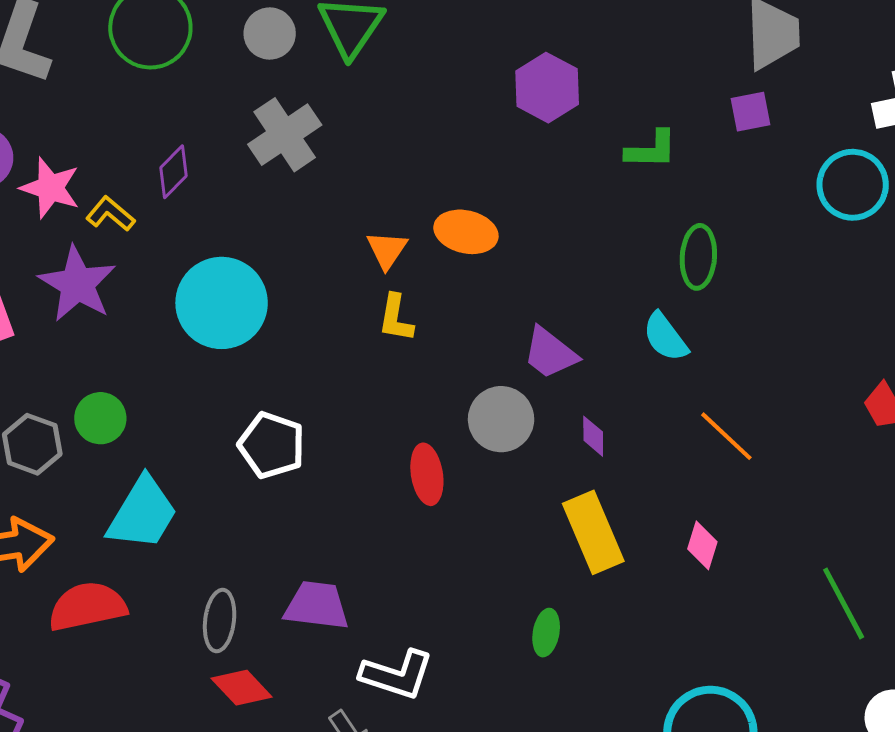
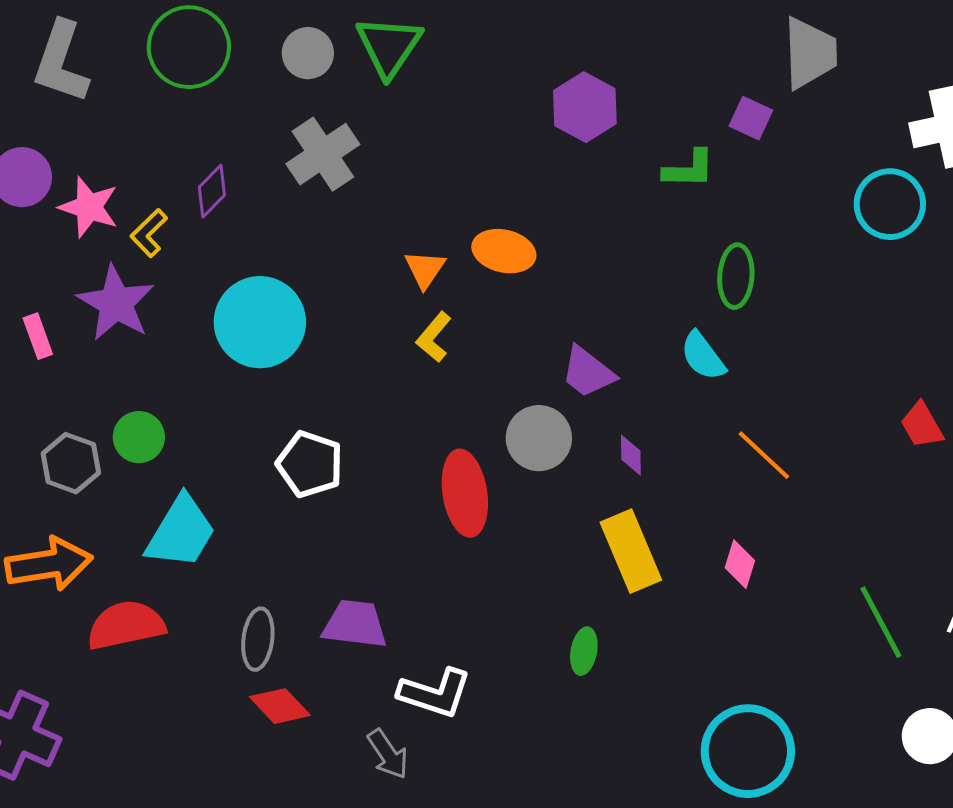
purple square: (750, 112) -> (751, 118), moved, turned 36
yellow L-shape: (110, 214) -> (149, 233), turned -84
yellow L-shape: (396, 318) -> (434, 337), turned 30
red ellipse: (427, 474) -> (465, 493), size x1.4

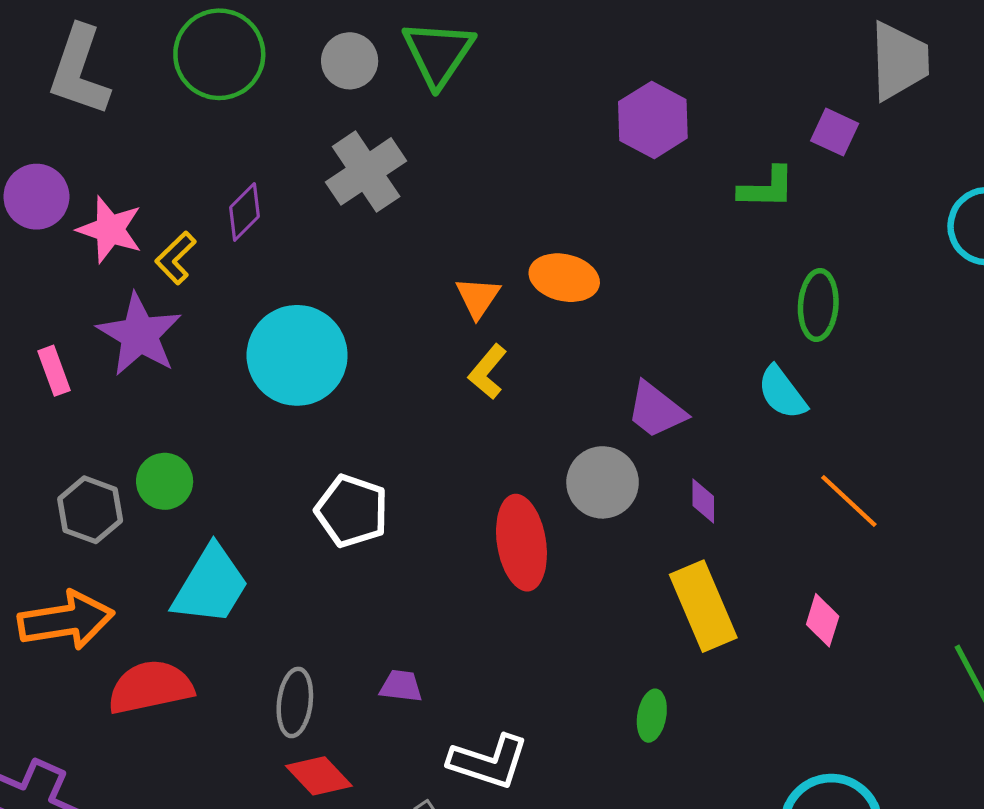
purple trapezoid: (355, 624) -> (401, 686), size x0.6

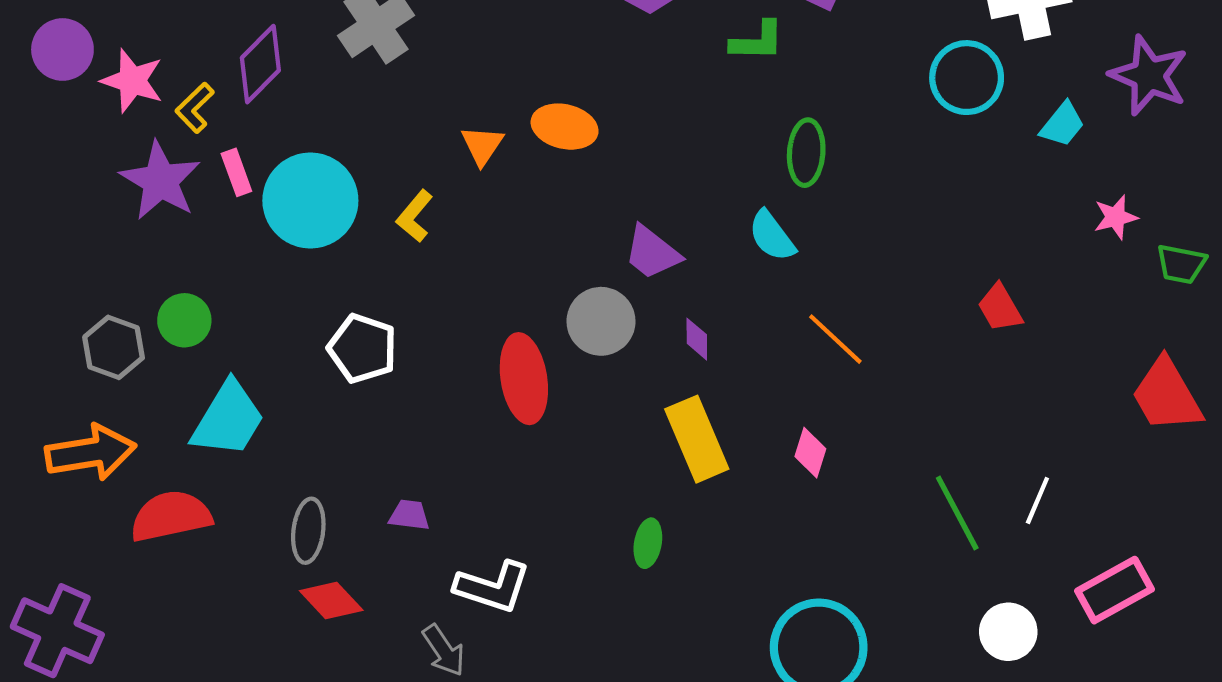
purple diamond: (244, 212) -> (260, 64), size x1.4
pink rectangle: (54, 371) -> (236, 172), moved
yellow L-shape: (488, 372) -> (415, 216), moved

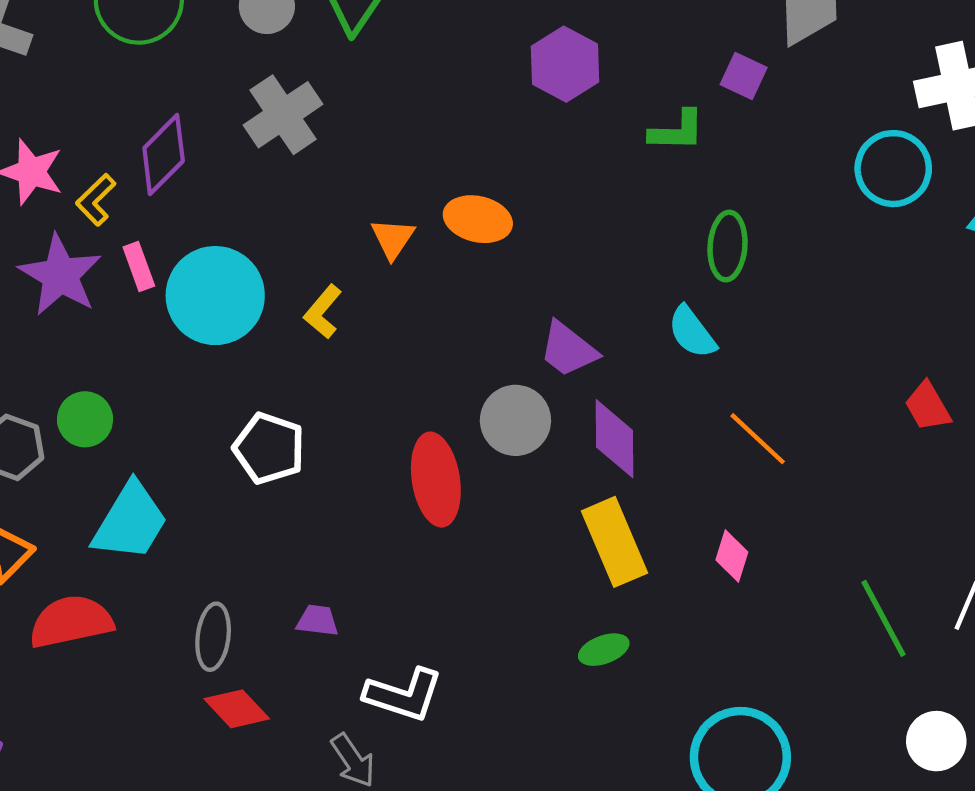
purple diamond: (697, 339) -> (615, 439), size x1.8
green ellipse: (648, 543) -> (604, 650), moved, turned 60

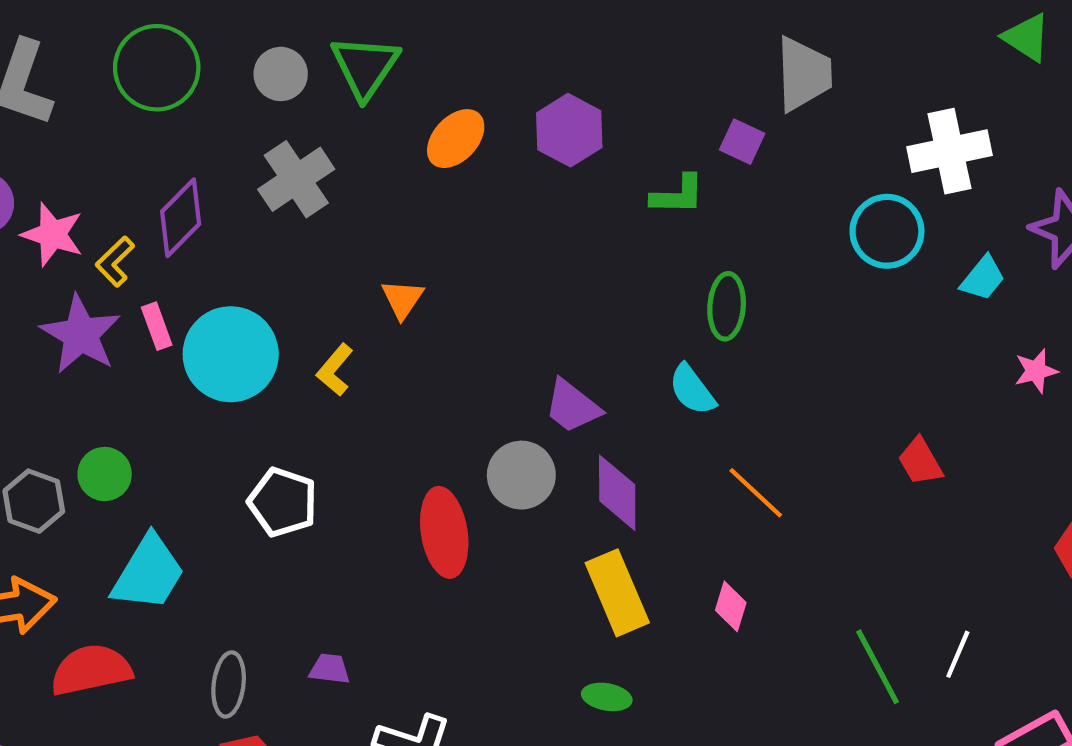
orange ellipse: (478, 219) -> (456, 139), moved, turned -60
green ellipse: (604, 650) -> (607, 697), turned 30

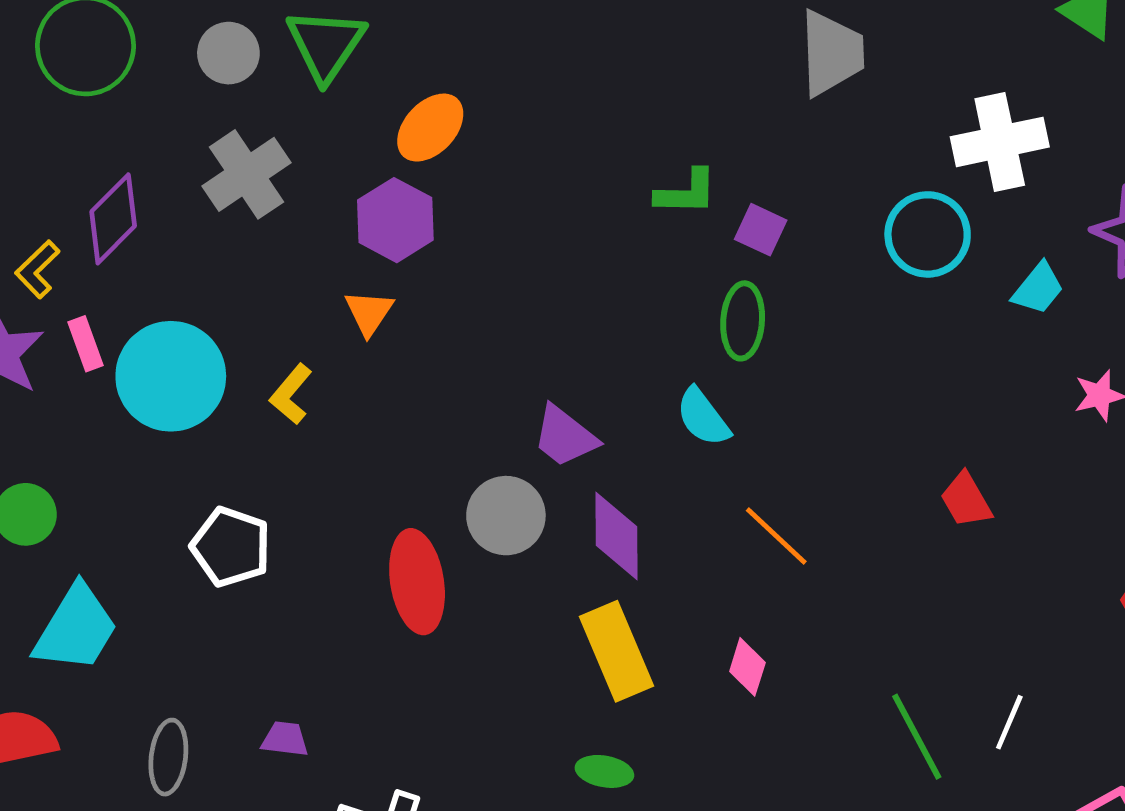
purple hexagon: (569, 130) -> (395, 220), moved
purple square: (742, 142) -> (761, 230), moved

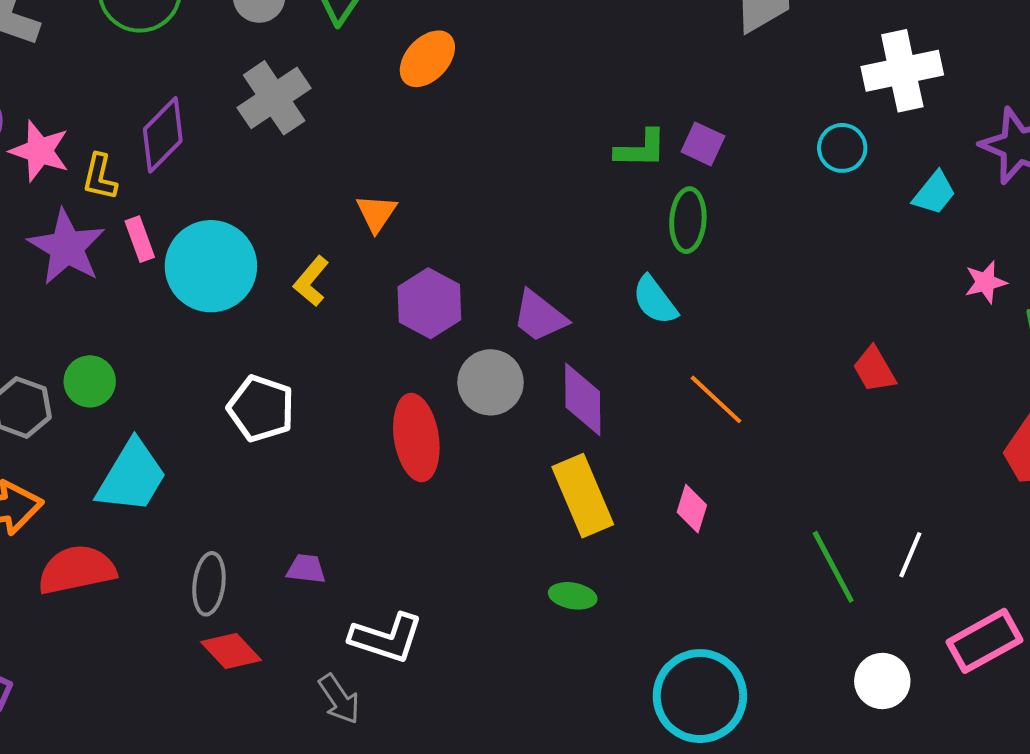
green L-shape: (686, 192) -> (641, 149), moved
purple hexagon: (395, 220) -> (429, 303), moved
cyan circle: (928, 234) -> (842, 148), size x0.7
yellow L-shape: (37, 269) -> (100, 177), turned -33

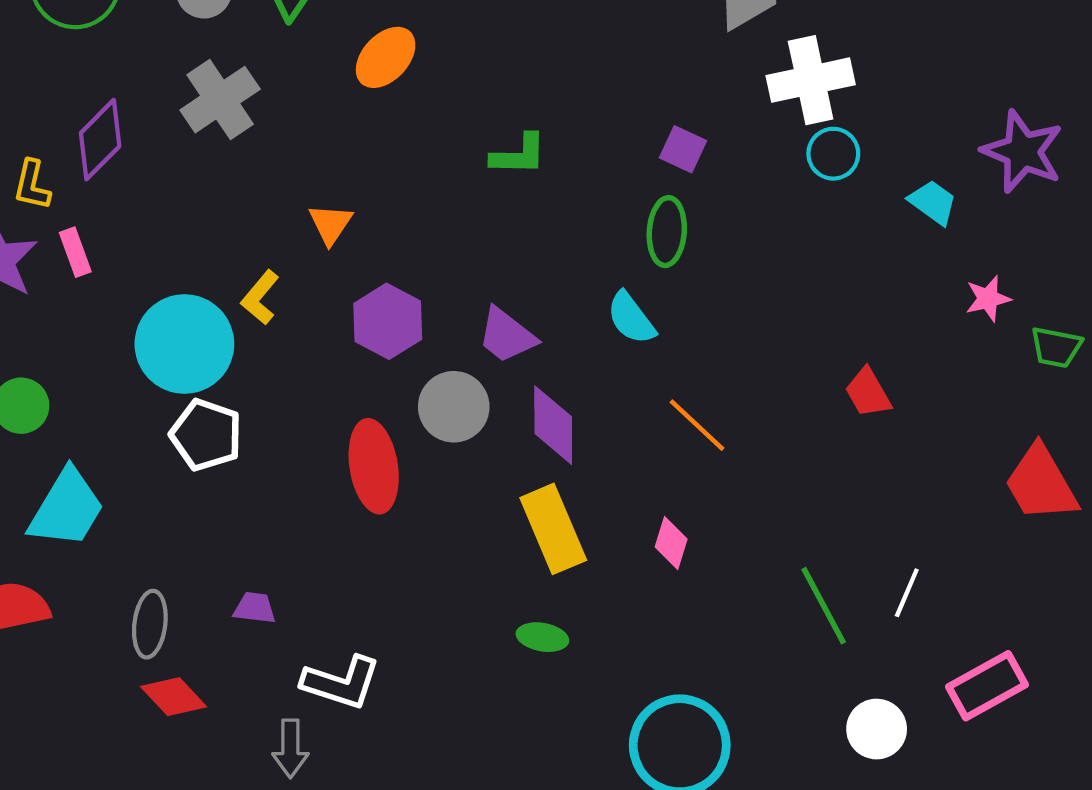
white cross: (902, 71) -> (811, 80), moved
green L-shape: (641, 149) -> (519, 155), moved
cyan trapezoid: (934, 193) -> (933, 202), turned -93
cyan circle: (211, 266) -> (184, 344), moved
gray arrow: (339, 699) -> (290, 748), turned 34

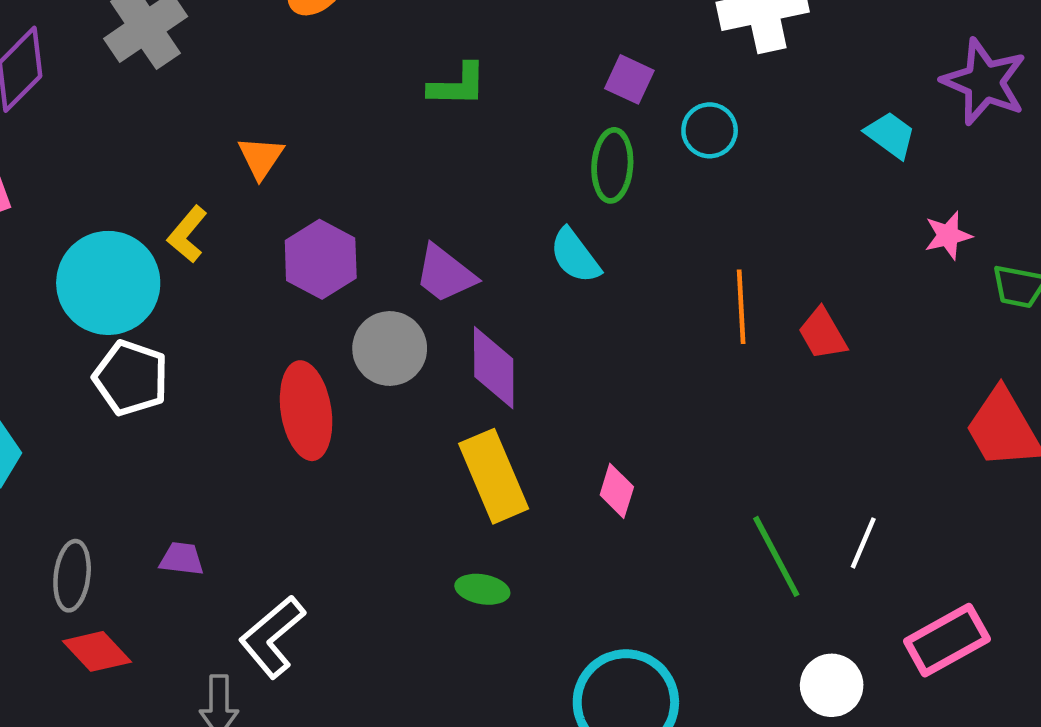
cyan circle: (833, 154) -> (710, 130), moved
orange line: (697, 425) -> (741, 307), moved, turned 44
white L-shape: (341, 683) -> (272, 637), turned 122

